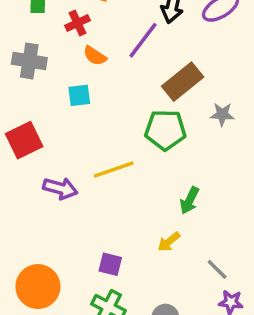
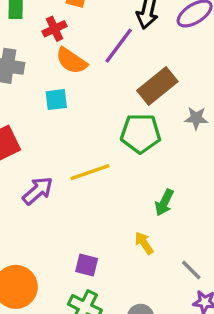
orange semicircle: (95, 56) -> (71, 61), size x1.4
purple arrow: (60, 188) -> (38, 191), turned -56
yellow arrow: (169, 242) -> (144, 243), turned 95

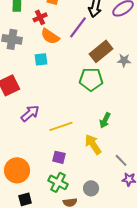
gray star: (196, 118) -> (124, 60), moved
yellow line: (90, 172) -> (61, 126), moved
yellow arrow: (144, 243) -> (93, 144), size x1.5

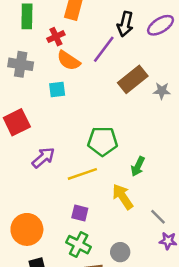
green pentagon: (91, 79) -> (103, 141), moved

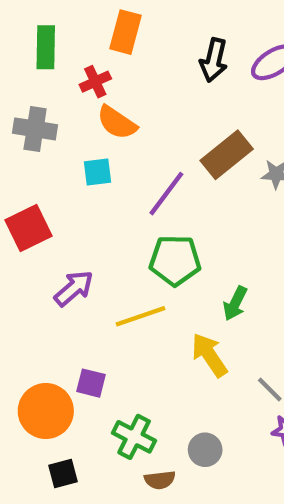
purple line: (104, 49) -> (166, 194), moved
purple square: (80, 213) -> (91, 383), moved

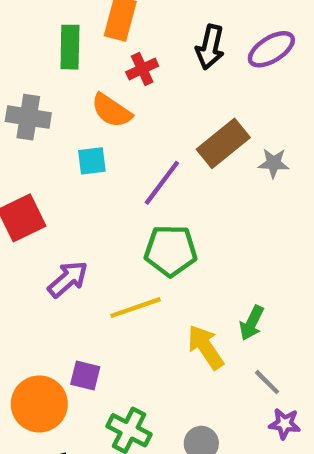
green rectangle: (46, 47) -> (70, 47), moved
red cross: (95, 82) -> (142, 69), moved
green arrow: (235, 303) -> (252, 323), moved

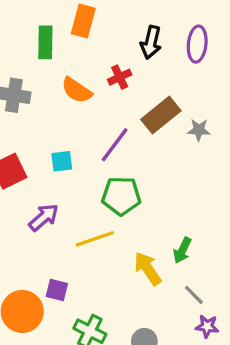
purple ellipse: (271, 49) -> (197, 44), turned -52
red cross: (142, 69) -> (120, 77), moved
cyan square: (92, 161) -> (62, 161), moved

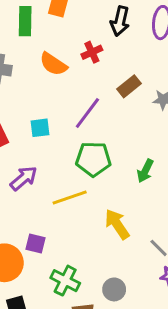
brown rectangle: (161, 115) -> (129, 86), size x0.7
green arrow: (182, 250) -> (145, 171), moved

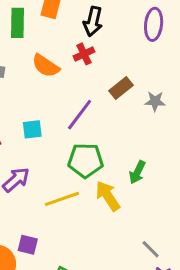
black arrow: (120, 21) -> (93, 21), moved
yellow arrow: (117, 224) -> (108, 196), moved

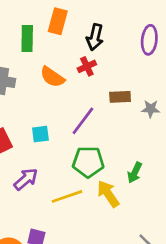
brown rectangle: (121, 88) -> (120, 97), turned 36

